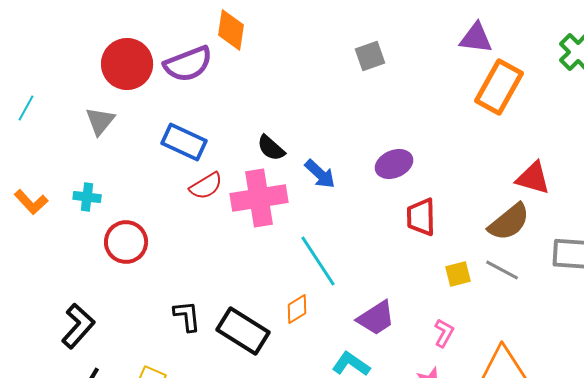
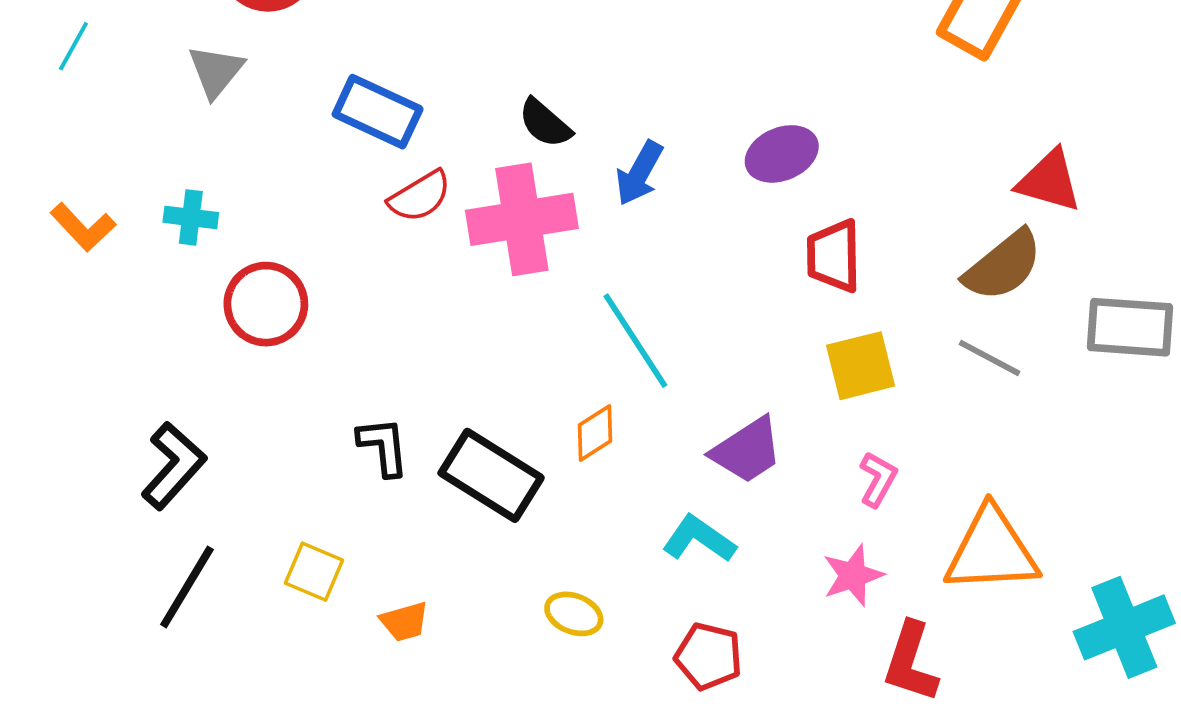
blue arrow: (320, 174) -> (639, 173), turned 76
yellow square: (458, 274) -> (861, 366), moved, size x1.4

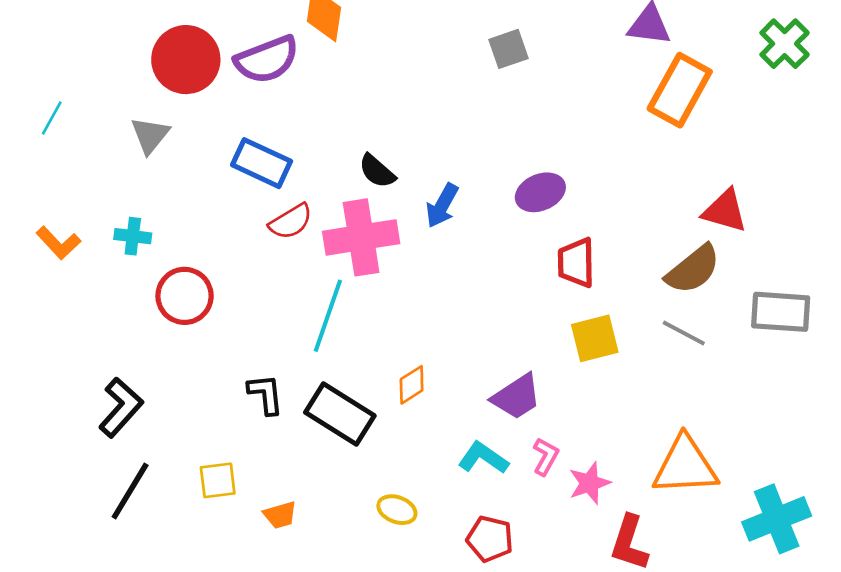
cyan line: (635, 341) -> (328, 316), moved, turned 52
pink L-shape: (878, 479) -> (546, 457), moved
yellow square: (314, 572) -> (218, 480), turned -30

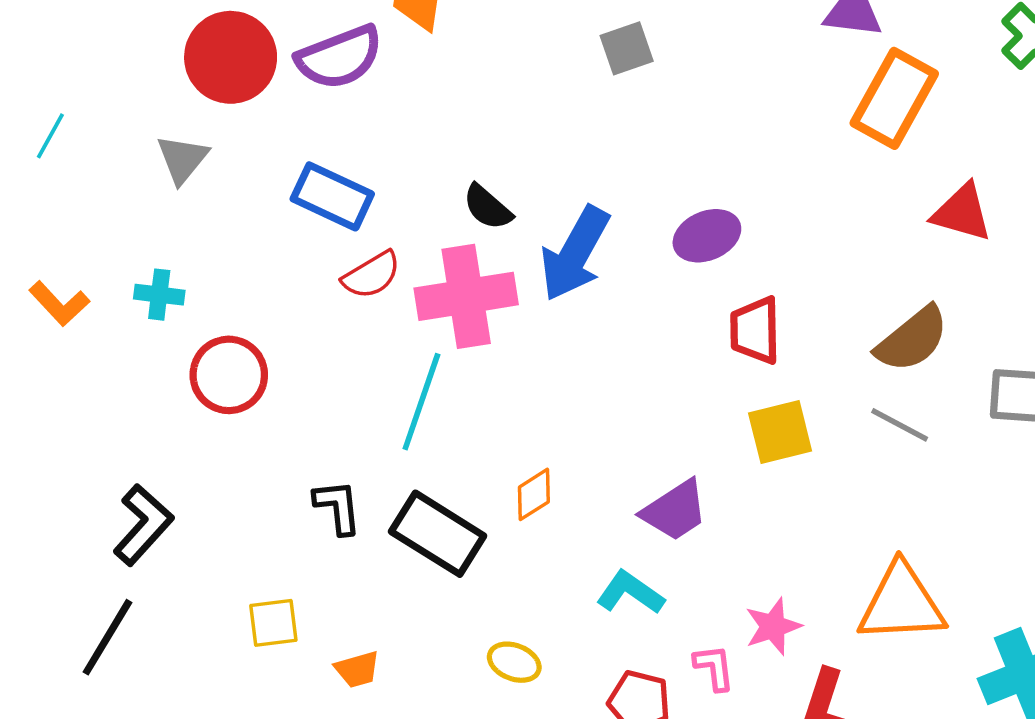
gray square: (508, 49) -> (627, 48), moved
blue arrow: (442, 206) -> (575, 254), size x1.6
red triangle: (725, 211) -> (962, 213), moved
pink L-shape: (546, 457) -> (714, 668), moved, turned -36
black line: (130, 491) -> (107, 637), moved

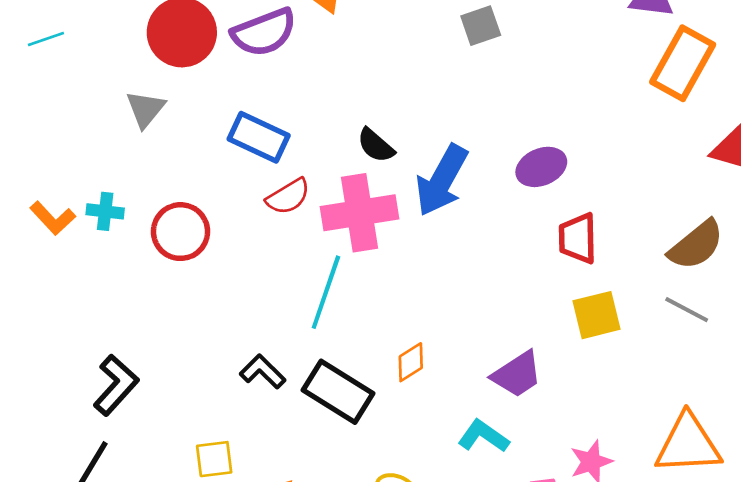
cyan line: (50, 136) -> (46, 39), moved, turned 42
cyan cross: (159, 295) -> (105, 211), moved
red circle: (229, 375) -> (181, 232), moved
black L-shape: (338, 507) -> (263, 372), turned -39

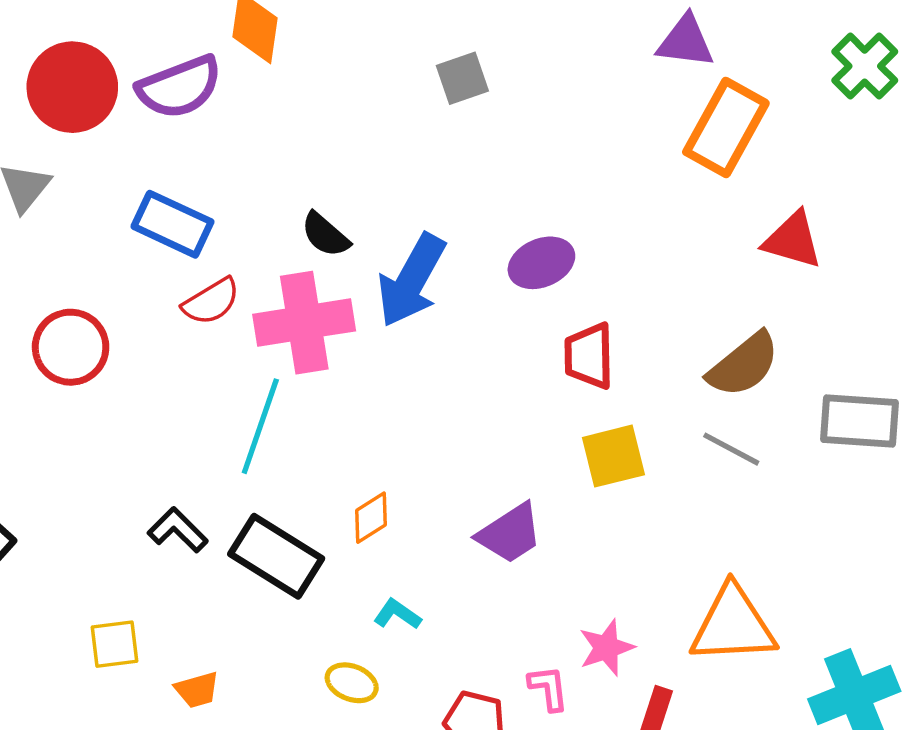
cyan L-shape: (483, 436) -> (397, 614), moved, size x0.7

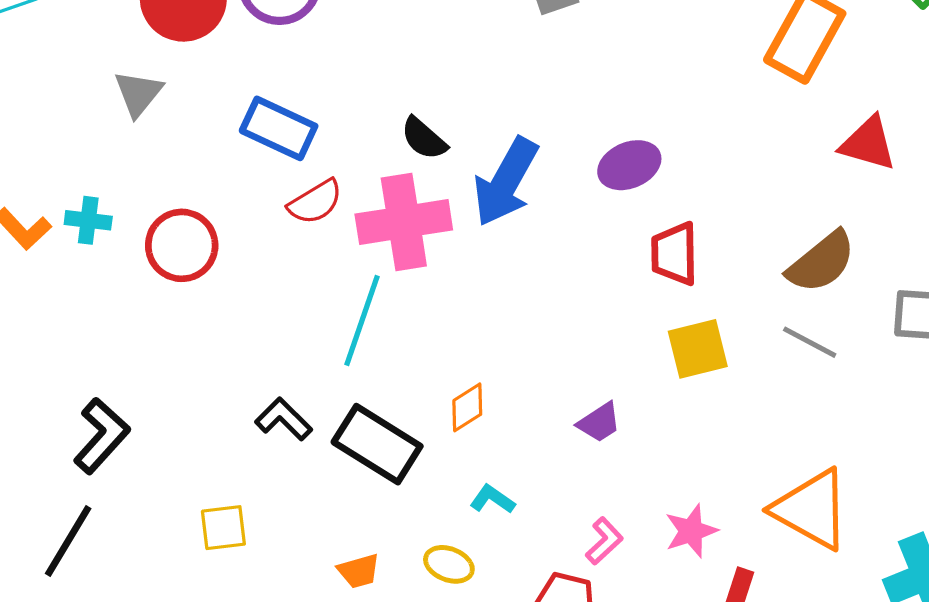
purple trapezoid: (510, 533) -> (599, 422), size x0.7
orange triangle: (733, 625) -> (811, 509), turned 32
pink L-shape: (548, 688) -> (604, 541), moved, turned 54
orange trapezoid: (197, 690) -> (359, 571), moved

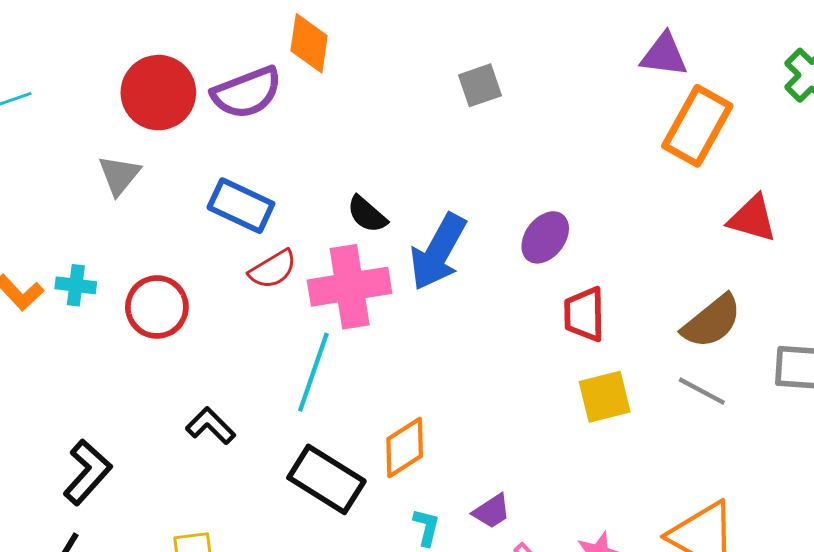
purple ellipse: (629, 165) -> (545, 237), turned -30
orange diamond: (467, 407) -> (405, 448), size x1.4
black L-shape: (284, 419) -> (211, 426), moved
purple trapezoid: (599, 422) -> (492, 511), moved
cyan L-shape: (492, 499) -> (426, 527), turned 69

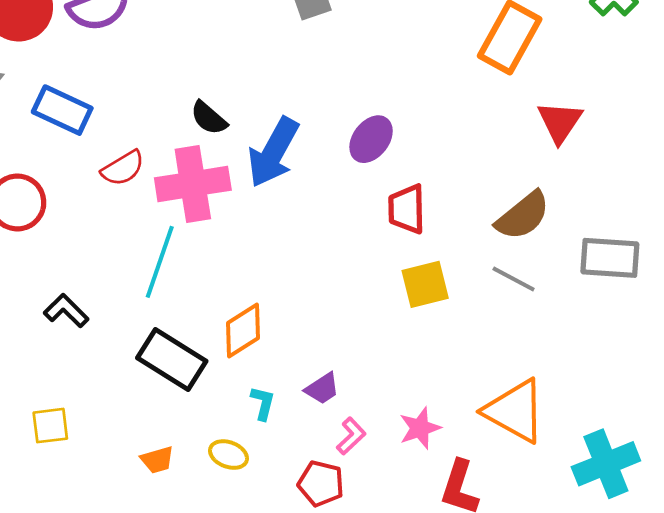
blue rectangle: (241, 206) -> (62, 110), moved
red triangle: (752, 219) -> (560, 122), turned 48

